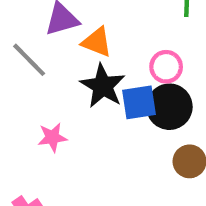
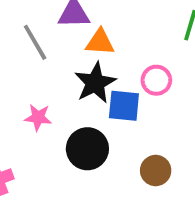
orange triangle: (97, 42) -> (100, 42), turned -32
black circle: (169, 107) -> (87, 149), moved

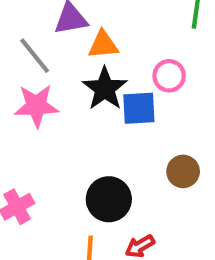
pink star: (38, 117) -> (36, 106), moved, size x1.5
black circle: (87, 149) -> (109, 199), moved

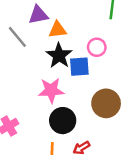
pink star: (36, 106) -> (51, 90), moved
brown circle: (183, 171) -> (106, 103), size x1.5

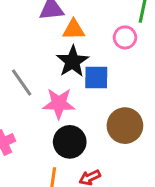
gray line: (17, 37) -> (22, 82), moved
pink circle: (97, 47) -> (125, 37), moved

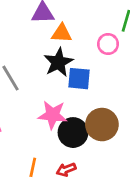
pink star: (59, 104) -> (53, 115), moved
black circle: (70, 142) -> (73, 133), moved

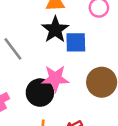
black circle: (73, 133) -> (40, 93), moved

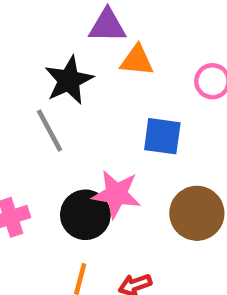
black star: (55, 30) -> (69, 80), moved

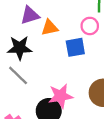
black star: (69, 80) -> (20, 48), turned -30
blue square: (162, 136) -> (75, 47), moved

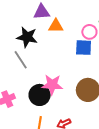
blue square: (75, 47) -> (84, 48), moved

